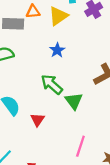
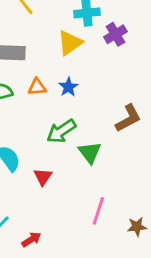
orange triangle: (33, 12) -> (37, 87), moved
green arrow: (52, 84) -> (61, 131), turned -75

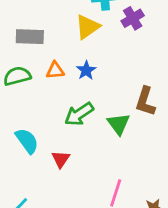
brown L-shape: (128, 118) -> (145, 101), turned 136
green triangle: (90, 153) -> (119, 124), moved

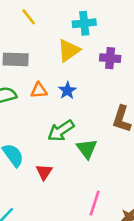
purple cross: (133, 18) -> (110, 58), moved, turned 36
green triangle: (119, 124) -> (87, 149), moved

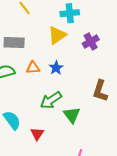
purple cross: (110, 58) -> (91, 42), turned -35

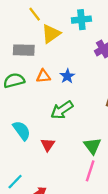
yellow triangle: (57, 35) -> (51, 34), moved
green triangle: (72, 115) -> (92, 146), moved

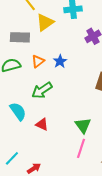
orange triangle: (43, 76) -> (38, 61), turned -32
green arrow: (62, 110) -> (42, 90), moved
red triangle: (48, 145) -> (42, 124), turned -40

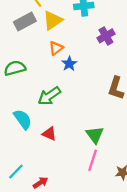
gray rectangle: (20, 37) -> (25, 21), moved, turned -30
orange triangle: (38, 61) -> (56, 48), moved

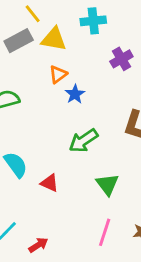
yellow triangle: (53, 20) -> (54, 39), turned 45
green arrow: (49, 96) -> (83, 141), moved
pink line: (93, 160) -> (105, 232), moved

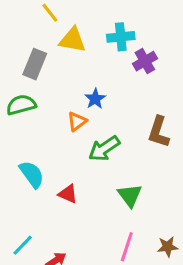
cyan cross: (93, 21) -> (121, 37), moved
gray rectangle: (19, 41) -> (35, 64), moved, turned -40
orange triangle: (58, 74) -> (77, 121), moved

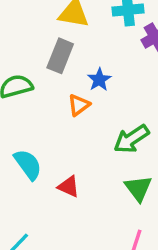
gray rectangle: (35, 64) -> (60, 56), moved
green arrow: (104, 149) -> (131, 139), moved

